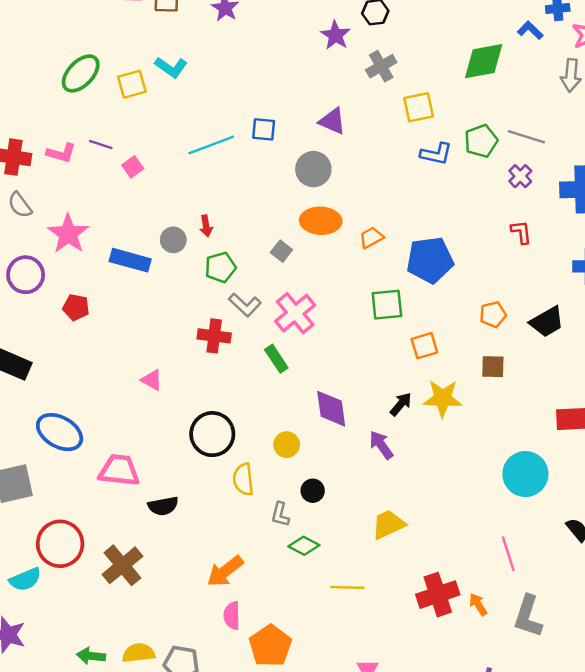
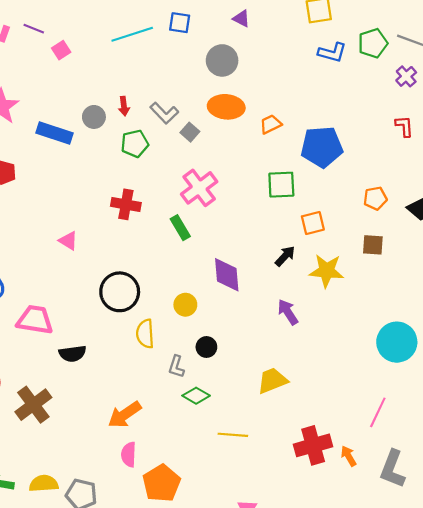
purple triangle: (332, 121) -> (241, 19), size x0.7
gray L-shape: (245, 305) -> (164, 113), moved
black arrow: (401, 404) -> (285, 256), moved
purple arrow: (381, 445) -> (288, 312), moved
pink line: (508, 554) -> (378, 412), turned 40

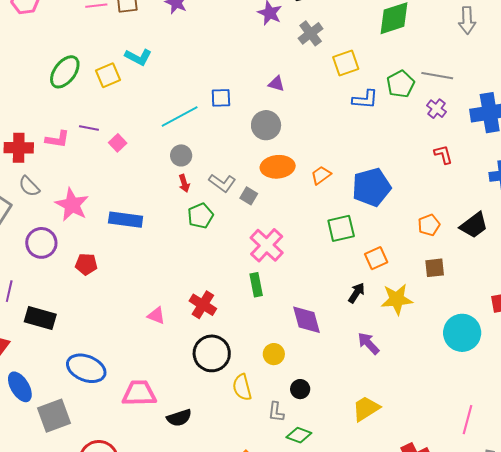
gray circle: (94, 117) -> (181, 155), moved
red cross: (126, 204) -> (203, 305), moved, turned 32
green rectangle: (180, 228) -> (256, 285), turned 30
cyan circle: (397, 342) -> (462, 333), moved

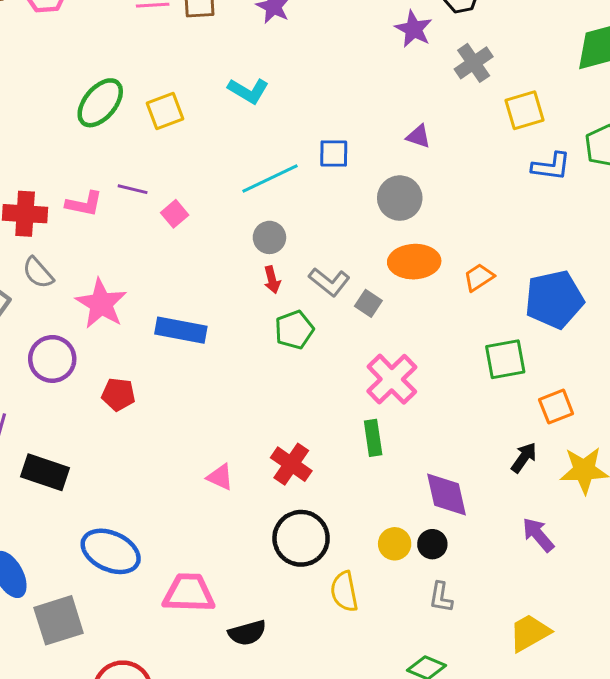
cyan L-shape: (138, 57) -> (248, 91), moved
black circle: (300, 389) -> (432, 544), moved
gray L-shape: (276, 412) -> (441, 597), moved

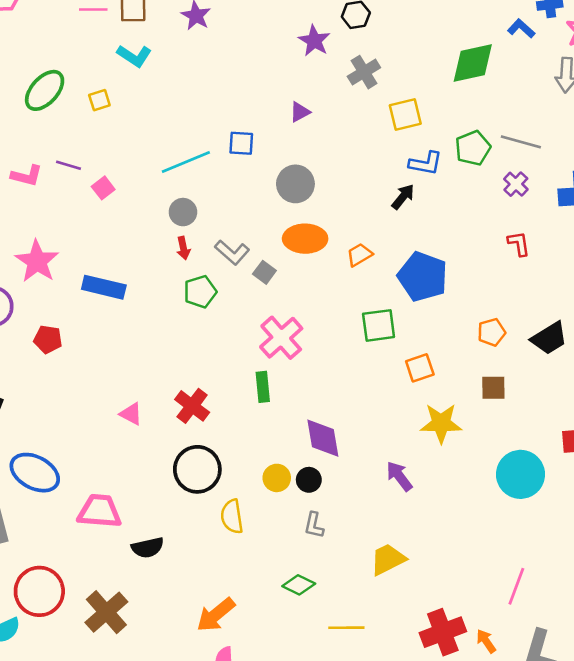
cyan L-shape: (248, 91) -> (134, 56), moved
yellow square: (165, 111) -> (99, 100), size x0.7
purple triangle: (418, 136) -> (300, 112), moved, turned -50
blue pentagon: (554, 299) -> (423, 277), turned 30
black arrow: (524, 458) -> (403, 197), moved

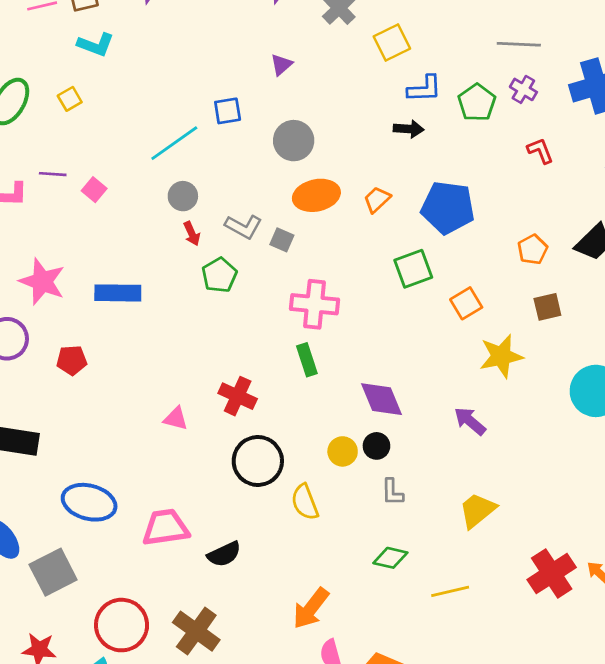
green pentagon: (473, 148) -> (477, 103), moved
black arrow: (403, 197) -> (409, 129), turned 68
pink cross: (281, 338) -> (315, 304), turned -30

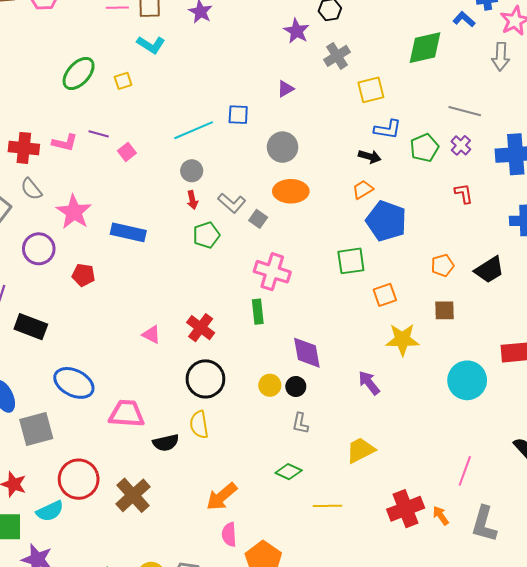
orange trapezoid: (377, 199) -> (363, 190), moved
yellow semicircle: (305, 502) -> (199, 425), moved

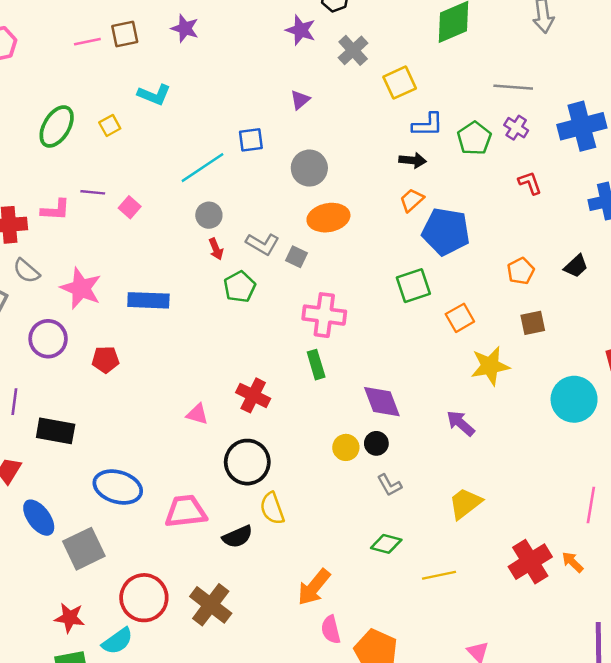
cyan L-shape: (151, 45) -> (154, 95), moved
black trapezoid: (489, 270) -> (576, 266), size x0.7
black circle: (205, 379) -> (247, 462), moved
gray L-shape: (300, 423) -> (389, 485), turned -30

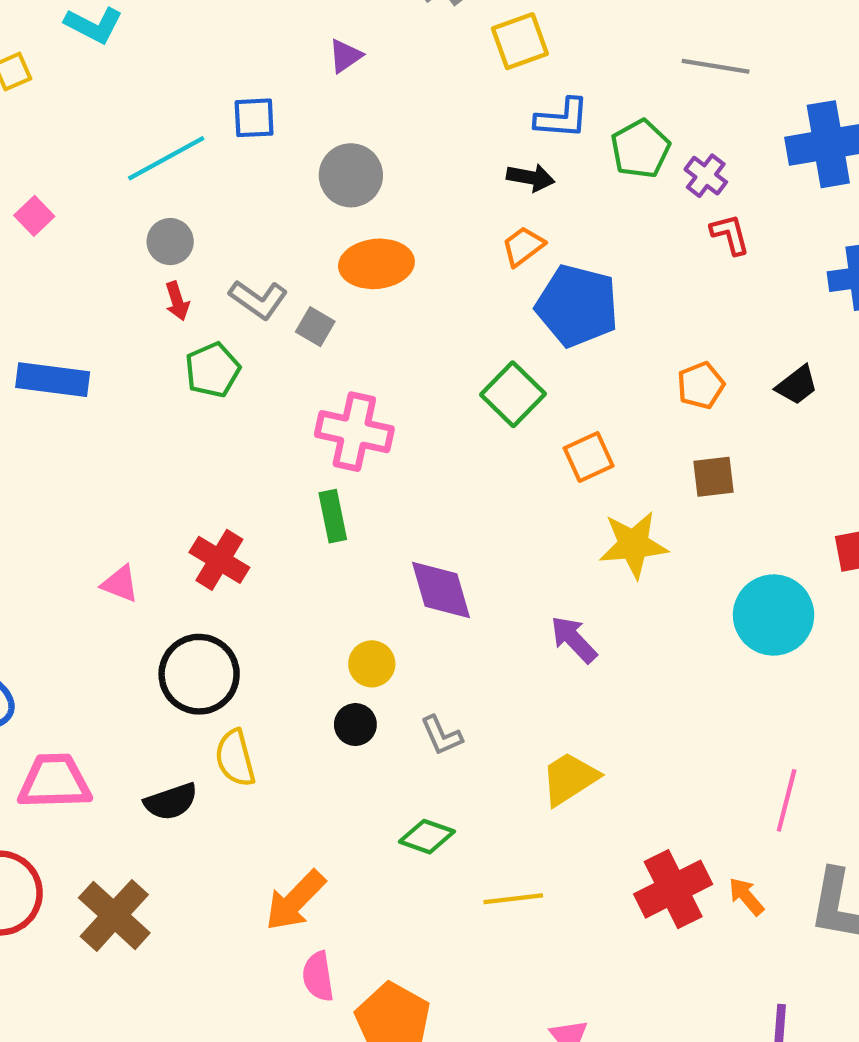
purple cross: (516, 128) -> (706, 176), moved
green square: (413, 286) -> (513, 394), turned -32
black circle: (376, 443) -> (355, 725), moved
pink trapezoid: (186, 511) -> (55, 781), moved

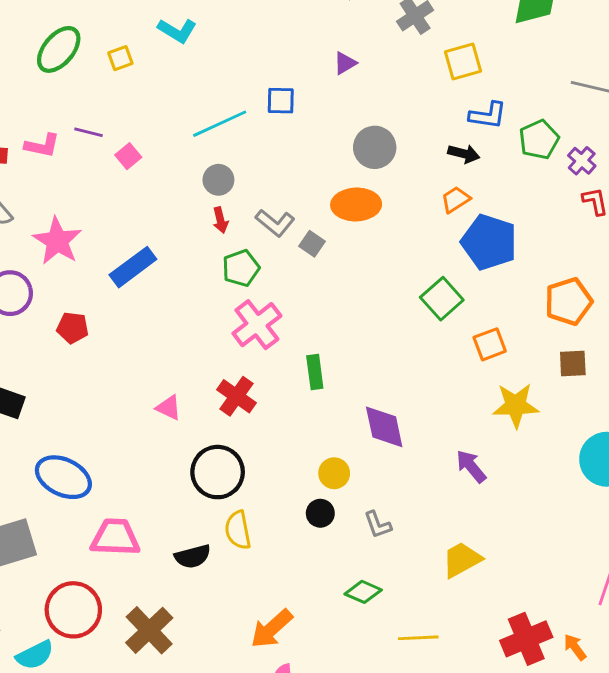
gray circle: (351, 175) -> (375, 147), moved
blue rectangle: (53, 380) -> (133, 267), turned -48
orange pentagon: (701, 385) -> (568, 301), size x1.5
pink cross: (354, 432) -> (257, 325), moved, turned 36

